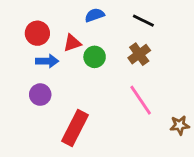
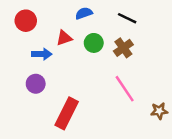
red circle: (37, 33) -> (26, 21), moved
green circle: (95, 57) -> (94, 43), moved

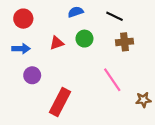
red triangle: (64, 38) -> (57, 43), moved
brown cross: (123, 48) -> (125, 42), moved, turned 30
blue arrow: (42, 54) -> (21, 49), moved

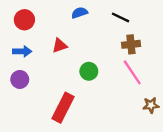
green circle: (84, 39) -> (89, 71), moved
purple circle: (32, 75) -> (20, 79), moved
pink line: (112, 80) -> (132, 72), moved

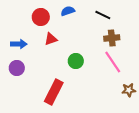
red circle: (24, 20) -> (41, 17), moved

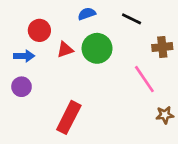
red circle: (41, 17) -> (39, 30), moved
brown cross: (112, 38) -> (162, 47), moved
green circle: (76, 61) -> (97, 48), moved, size x1.5

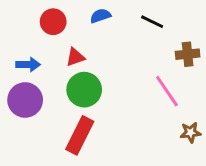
red circle: (39, 30) -> (53, 22), moved
green circle: (97, 48) -> (84, 90), moved
purple circle: (21, 87) -> (25, 100), size x1.5

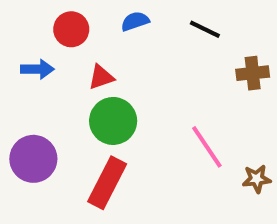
blue arrow: (28, 65) -> (37, 69), moved
pink line: (167, 91) -> (207, 147), moved
purple circle: (25, 100) -> (33, 159), moved

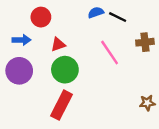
blue semicircle: (135, 21) -> (96, 12), moved
pink line: (207, 147) -> (110, 52), moved
purple circle: (33, 159) -> (19, 71), moved

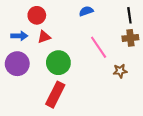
black line: (118, 17) -> (129, 15), moved, turned 56
red triangle: (58, 44) -> (44, 37), moved
brown star: (147, 103) -> (120, 71), moved

